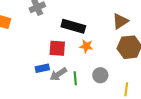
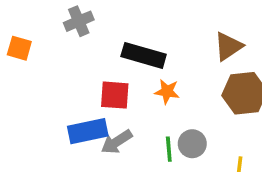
blue rectangle: (42, 68) -> (88, 131), size x1.5
green line: (75, 78) -> (169, 149), moved

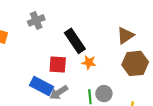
black rectangle: (144, 55) -> (75, 41), turned 40
blue rectangle: (88, 131) -> (42, 86), turned 40

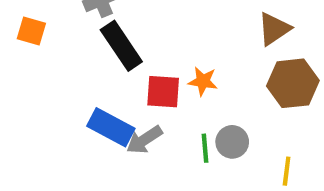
black rectangle: (75, 41) -> (121, 46), moved
red square: (58, 65) -> (163, 92), moved

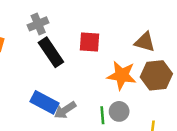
brown triangle: (274, 29) -> (145, 42), turned 50
orange star: (203, 81) -> (122, 75), moved, size x1.6
red square: (163, 92) -> (89, 42), moved

